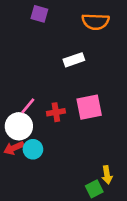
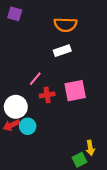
purple square: (39, 14) -> (15, 14), moved
orange semicircle: (96, 22) -> (65, 25), moved
pink line: (28, 106) -> (35, 79), moved

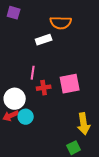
white rectangle: (62, 51) -> (44, 40), moved
pink line: (35, 79) -> (33, 73), turned -32
yellow arrow: (90, 148) -> (84, 124), moved, size x1.5

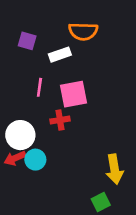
purple square: (14, 13) -> (27, 41), moved
pink line: (33, 73) -> (39, 87), moved
pink square: (70, 84) -> (74, 94), moved

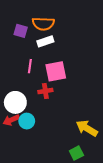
orange semicircle: (83, 31) -> (43, 24), moved
yellow arrow: (114, 169) -> (87, 128), turned 130

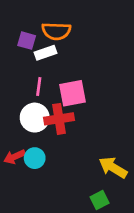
white rectangle: (45, 41) -> (45, 53), moved
red cross: (45, 91) -> (59, 119), size x1.5
white circle: (15, 102) -> (35, 118), moved

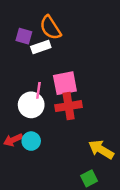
orange semicircle: (56, 31) -> (50, 28), turned 55
pink line: (39, 86) -> (38, 90), moved
red cross: (59, 119) -> (69, 106), moved

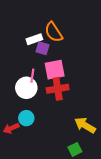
orange semicircle: (50, 28) -> (54, 32), moved
purple square: (24, 36) -> (42, 48), moved
red arrow: (13, 140) -> (11, 128), moved

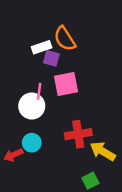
red cross: (58, 89) -> (78, 134), moved

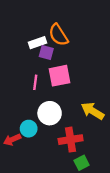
white circle: (32, 106) -> (50, 113), moved
red cross: (78, 134) -> (71, 140), moved
yellow arrow: (103, 151) -> (93, 111), moved

